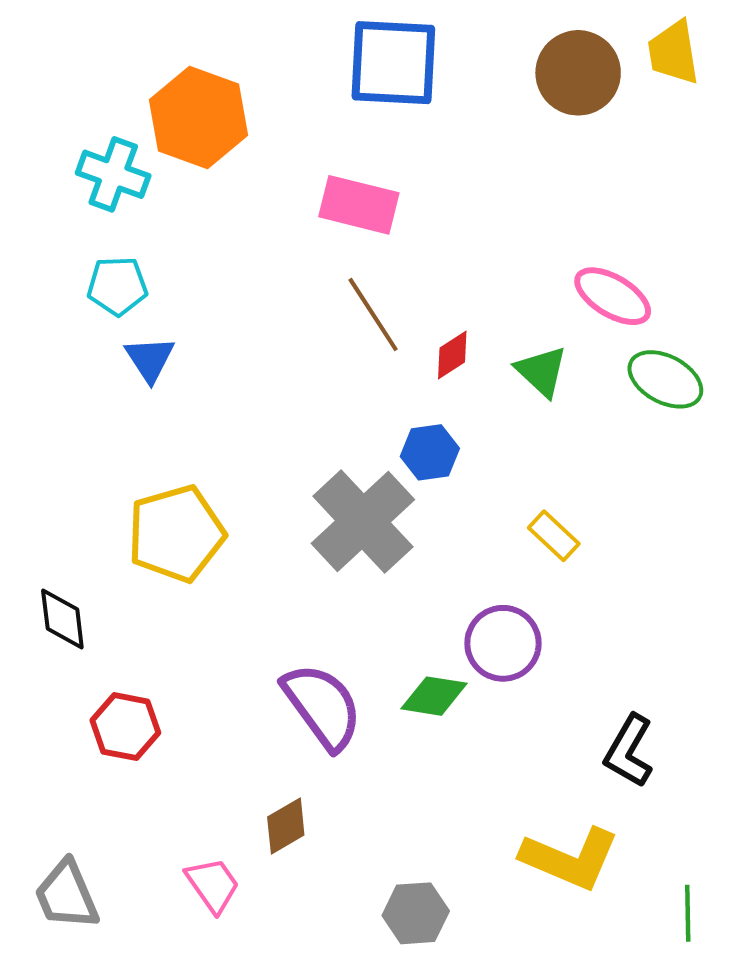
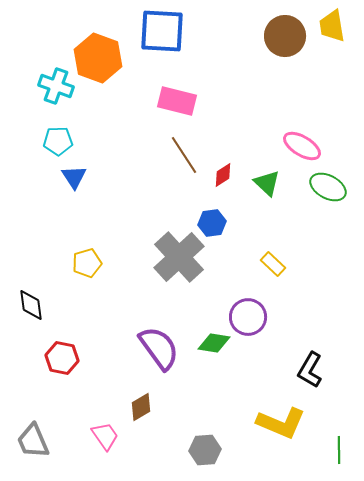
blue square: (393, 63) -> (162, 31), moved
yellow pentagon: (176, 534) -> (87, 263), size x0.6

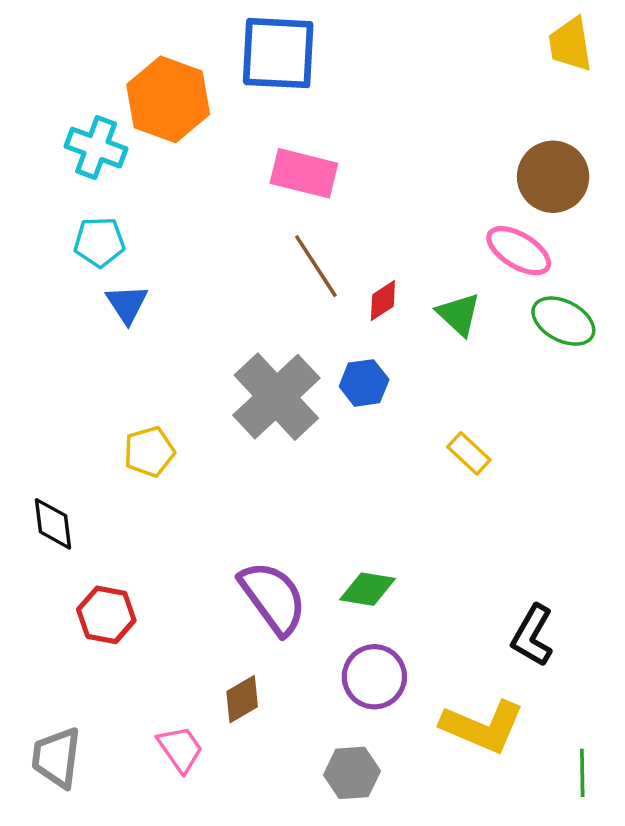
brown circle: (285, 36) -> (553, 177), moved
gray cross: (179, 257) -> (276, 397), moved
purple circle: (248, 317) -> (374, 677), moved
gray trapezoid: (33, 441) -> (56, 757), turned 30

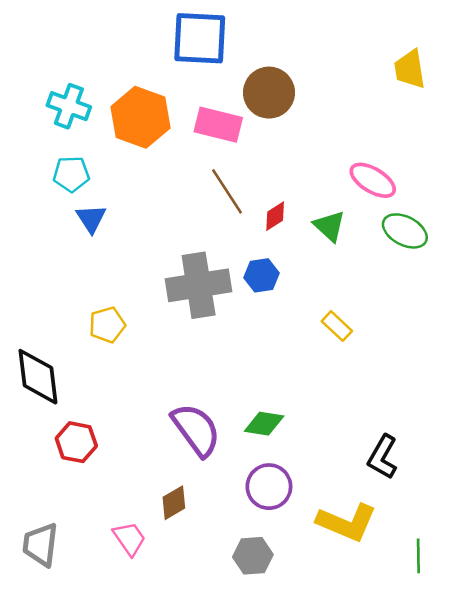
yellow trapezoid: (570, 44) -> (410, 69), moved
orange hexagon: (168, 99) -> (141, 117), moved
brown circle: (553, 177) -> (269, 93), moved
gray cross: (276, 397) -> (199, 285), turned 34
black diamond: (53, 524) -> (38, 377), size x1.5

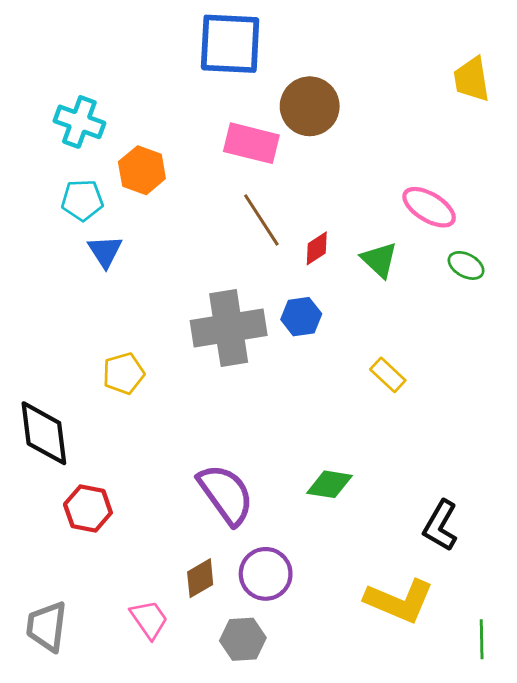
orange hexagon: (141, 117) -> (142, 170), moved, size x0.7
green ellipse: (405, 231) -> (466, 265), size x0.7
green diamond: (264, 424) -> (330, 484), moved
purple circle: (269, 487) -> (266, 574), moved
gray hexagon: (253, 556) -> (243, 639), moved

